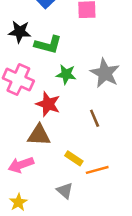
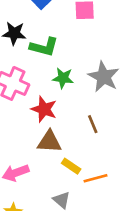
brown triangle: (39, 135) -> (49, 142), moved

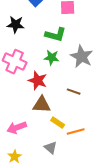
green L-shape: (44, 47) -> (56, 35), moved
brown line: (93, 124) -> (74, 92), turned -48

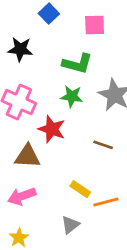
brown triangle: (42, 105) -> (27, 156), moved
gray triangle: (51, 148) -> (70, 225), turned 40

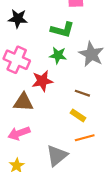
red star: (52, 129) -> (42, 81), turned -30
yellow rectangle: (80, 189) -> (78, 115), moved
gray triangle: (70, 225) -> (57, 156), size x1.5

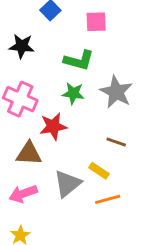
brown line: (82, 93) -> (116, 142), moved
gray triangle: (57, 156) -> (68, 184), moved

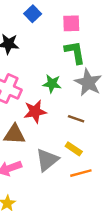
green L-shape: (79, 60) -> (75, 52), moved, turned -115
brown line: (116, 142) -> (76, 119), moved

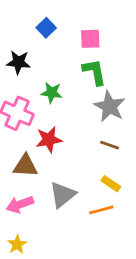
green star: (52, 84) -> (52, 93), moved
brown line: (76, 119) -> (110, 145), moved
yellow rectangle: (74, 149) -> (111, 184), moved

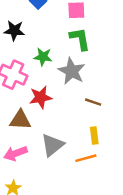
gray star: (110, 106) -> (72, 71), moved
yellow rectangle: (111, 184) -> (94, 135), turned 49

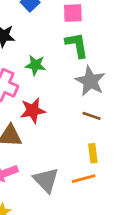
gray star: (72, 71) -> (90, 81), moved
gray triangle: (52, 145) -> (46, 180), moved, turned -35

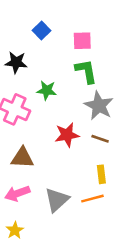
red star: (33, 110) -> (67, 135), moved
gray triangle: (46, 180) -> (57, 200), turned 32

